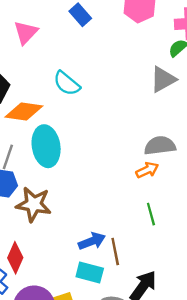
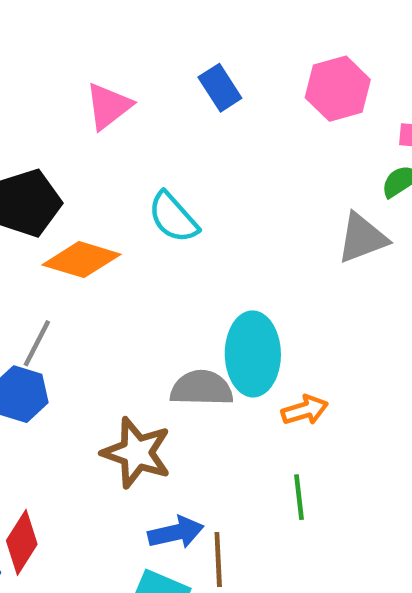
cyan ellipse: (46, 146) -> (253, 354), moved
gray semicircle: (160, 146) -> (202, 388), moved
brown star: (34, 204) -> (137, 453), moved

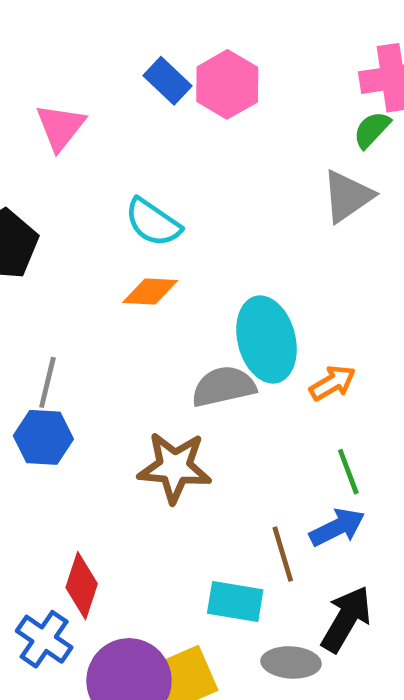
pink hexagon: (338, 89) -> (227, 84), moved
orange diamond: (81, 260) -> (150, 292), moved, size x0.7
blue arrow: (176, 532) -> (337, 527), moved

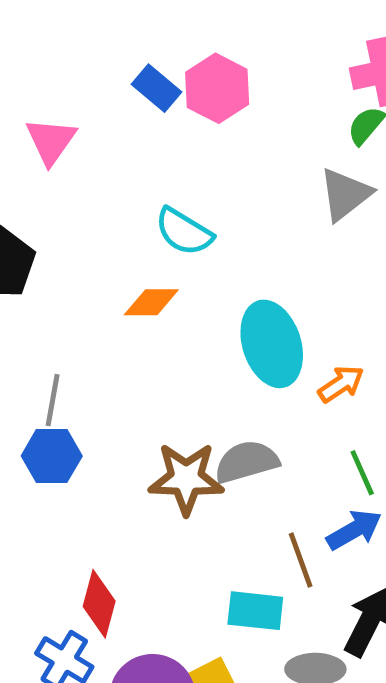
cyan semicircle: (153, 222) -> (184, 232), moved
gray semicircle: (224, 386) -> (247, 462), moved

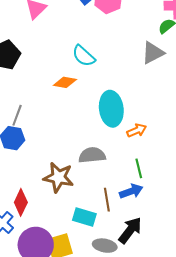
brown star: (186, 479) -> (58, 177), moved

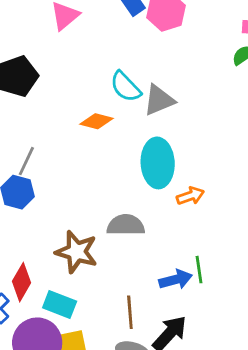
gray triangle: (153, 53) -> (159, 100), moved
green line: (139, 168) -> (199, 270), moved
brown line: (107, 200) -> (130, 312), moved
cyan rectangle: (84, 217) -> (60, 304), moved

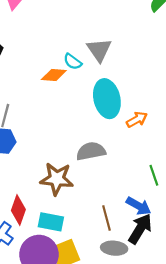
cyan semicircle: (126, 87) -> (73, 62), moved, size x0.7
gray triangle: (159, 100) -> (99, 50), turned -32
blue arrow: (176, 280) -> (139, 206), moved, turned 55

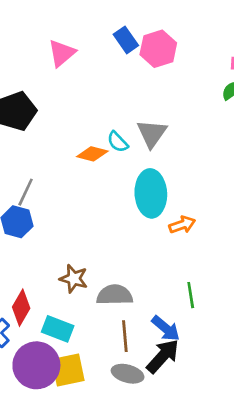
gray semicircle: (91, 151) -> (115, 295), moved
brown star: (57, 179) -> (74, 279), size x0.7

